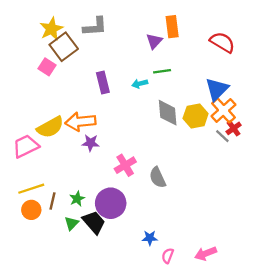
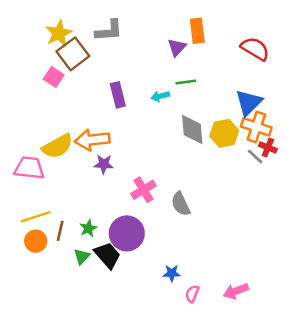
orange cross: (223, 110) -> (256, 127), turned -30
red cross: (234, 128) -> (268, 147), turned -32
pink trapezoid: (26, 146) -> (29, 168), turned 32

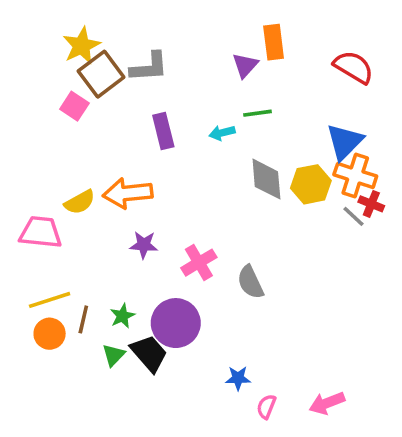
gray L-shape: (109, 31) -> (149, 67), moved
yellow semicircle: (58, 146) -> (80, 202), size x0.7
purple star: (104, 164) -> (144, 245), moved

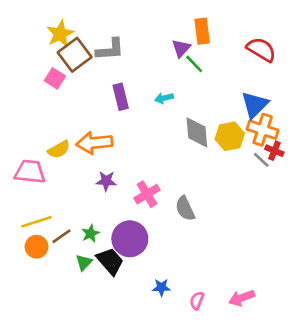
green line: (258, 113) -> (194, 64), moved, turned 54
brown line: (83, 319) -> (61, 236), turned 42
blue star: (238, 378) -> (161, 287), moved

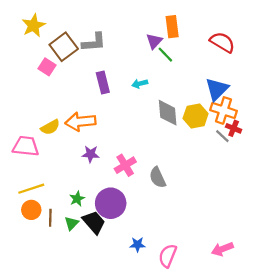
yellow star: (60, 34) -> (34, 26), moved
brown line: (61, 236) -> (50, 218), moved, turned -54
pink arrow: (242, 298) -> (222, 249), moved
pink semicircle: (197, 301) -> (168, 256), size x1.5

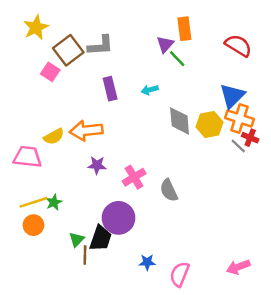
green star: (77, 199) -> (54, 202), moved
brown line: (50, 218) -> (85, 255), moved
black trapezoid: (94, 222) -> (101, 238), turned 60

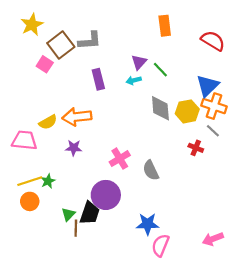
purple triangle: (165, 44) -> (139, 62), moved
green line: (177, 59) -> (160, 70), moved
red cross: (250, 138) -> (196, 148), moved
purple star: (97, 165) -> (74, 148), moved
blue star: (147, 262) -> (148, 224), moved, size x1.5

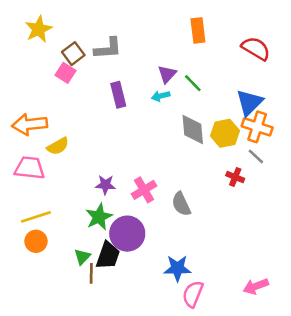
brown square: (61, 45) -> (73, 54), size x0.7
pink square: (45, 64) -> (66, 73), moved
orange arrow: (77, 117) -> (30, 124), moved
purple star: (74, 148) -> (105, 185), moved
green star: (48, 181) -> (99, 217), moved, size x1.5

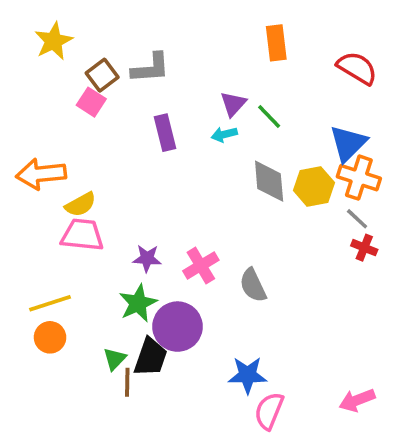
pink trapezoid: (30, 168) -> (82, 235), moved
red cross: (235, 177) -> (364, 248), moved

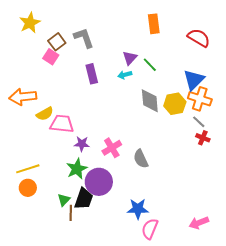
gray L-shape: (151, 68) -> (84, 38), turned -105
pink trapezoid: (82, 235) -> (62, 124), moved

